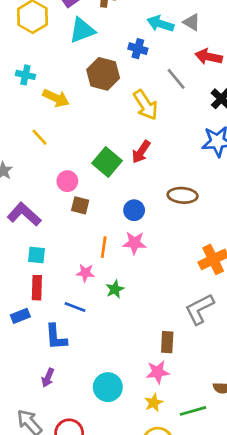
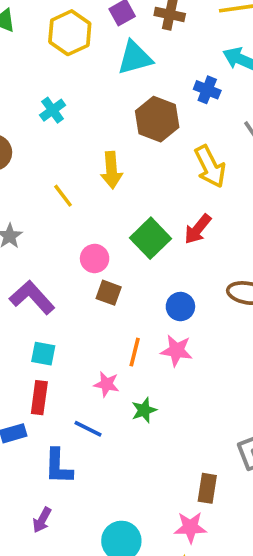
cyan cross: (25, 75) -> (53, 110), turned 36
yellow arrow: (56, 98) -> (111, 170), moved, turned 55

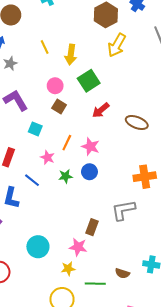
yellow arrow: (210, 167) -> (117, 45), moved, turned 45
yellow arrow: (111, 170) -> (71, 55), moved
red arrow: (198, 229) -> (101, 110), moved
blue circle: (180, 307) -> (89, 172), moved
cyan square: (43, 354) -> (35, 129), moved

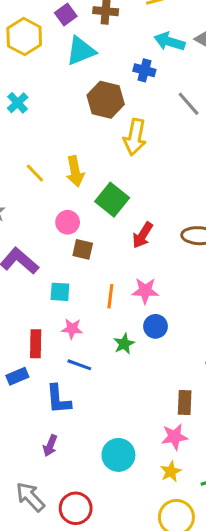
pink star: (47, 157) -> (72, 329), moved

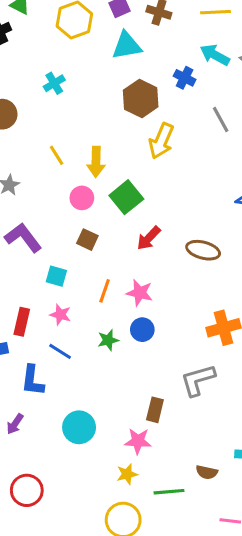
pink circle: (68, 222) -> (82, 198), moved
cyan circle: (118, 455) -> (79, 427), moved

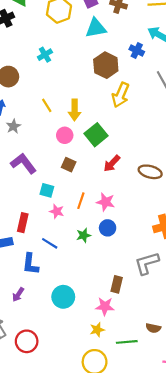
pink star: (60, 315) -> (57, 211), moved

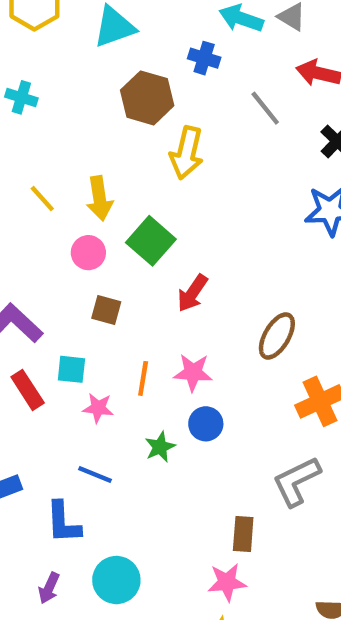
cyan cross: (45, 55) -> (21, 97), turned -32
brown ellipse: (150, 172) -> (277, 336), moved, turned -65
red rectangle: (23, 223) -> (28, 390), moved, turned -36
cyan circle: (63, 297) -> (116, 580), moved

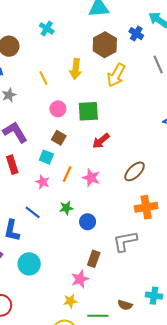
yellow arrow: (100, 198) -> (76, 69), moved
green square: (151, 241) -> (88, 111), turned 30
cyan square: (71, 369) -> (46, 157), moved
blue circle: (206, 424) -> (88, 222), moved
pink star: (227, 582) -> (80, 279), turned -30

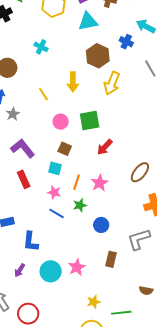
pink star: (91, 178) -> (100, 183), turned 30
green star: (66, 208) -> (80, 205), moved
blue line: (33, 212) -> (57, 213), moved
pink star: (80, 279) -> (77, 267), moved
brown semicircle: (125, 305) -> (146, 290), moved

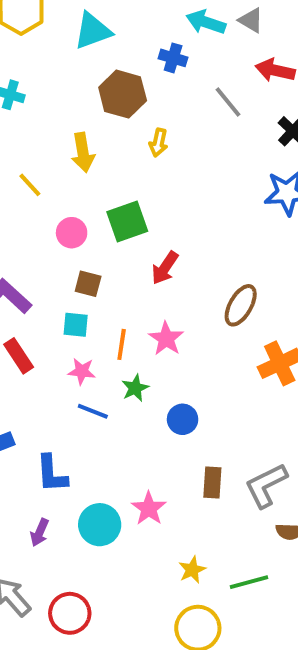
yellow arrow: (112, 83) -> (158, 143), size x0.6
gray L-shape: (139, 239) -> (266, 485), moved

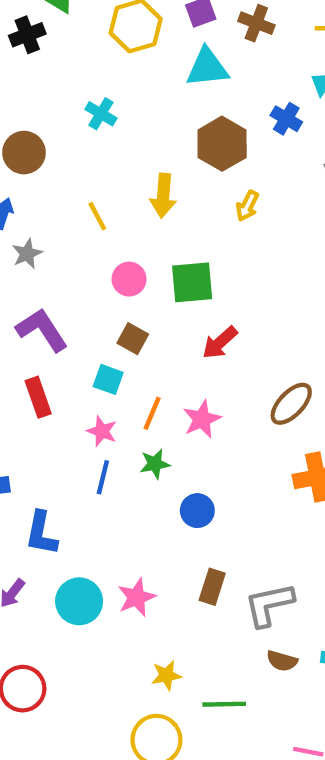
blue line: (93, 411) -> (103, 477), turned 68

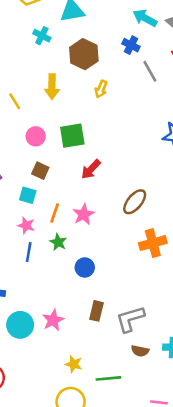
cyan cross: (101, 114) -> (42, 36), moved
blue cross: (286, 119) -> (131, 45), moved
green star: (155, 464) -> (58, 242), turned -30
yellow star: (166, 675) -> (74, 364), turned 30

